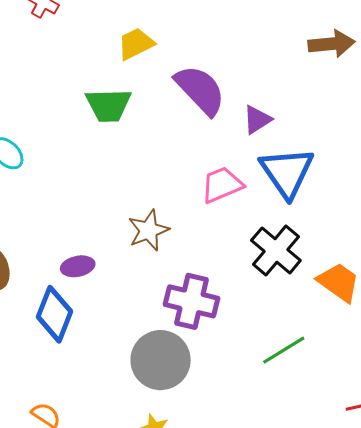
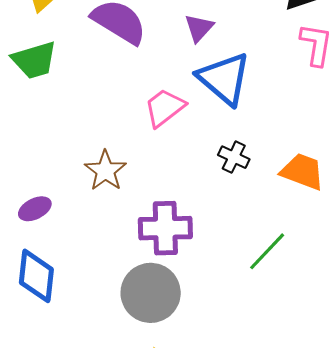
purple triangle: (257, 120) -> (199, 28), moved
black cross: (276, 250) -> (234, 157), size x0.6
purple ellipse: (78, 266) -> (35, 209), moved

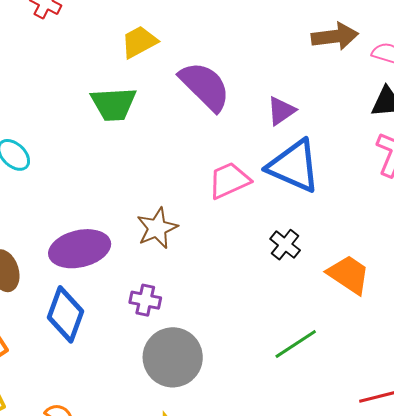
blue triangle: (224, 79) -> (294, 166), turned -30
purple ellipse: (35, 209) -> (80, 249), size x1.8
purple cross: (165, 228) -> (145, 300), moved, size x0.6

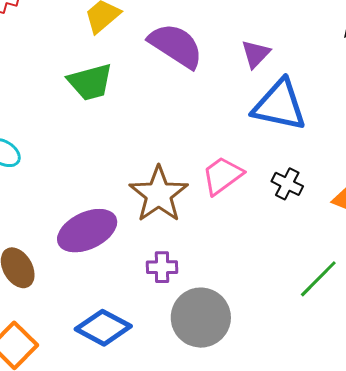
pink trapezoid: (229, 180) -> (222, 176), moved
brown star: (157, 228) -> (159, 194), size x1.4
blue diamond: (66, 314) -> (103, 328), moved, turned -70

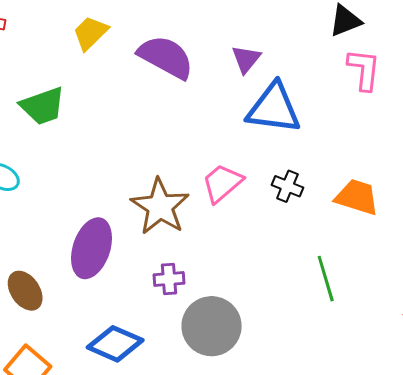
green trapezoid: (90, 82) -> (43, 106), moved
purple ellipse: (87, 231) -> (92, 248), turned -42
green line: (318, 279) -> (326, 279), turned -57

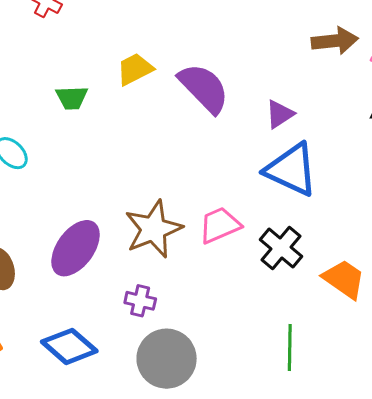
yellow trapezoid: (90, 33) -> (135, 69), moved
green trapezoid: (43, 106) -> (72, 98), size x0.7
black cross: (287, 186) -> (281, 248), size x1.4

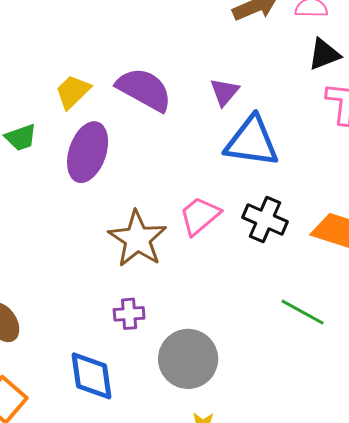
purple ellipse: (76, 248) -> (88, 152), moved
purple cross: (140, 301) -> (129, 314), moved
blue diamond: (69, 346) -> (92, 376), turned 58
green line: (290, 348) -> (303, 312), turned -45

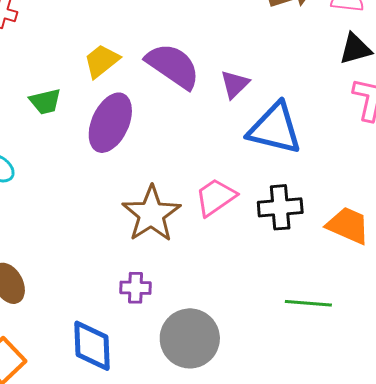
purple triangle: (224, 92) -> (235, 84), moved
black cross: (265, 220) -> (280, 207), turned -33
green line: (303, 312) -> (308, 303), turned -30

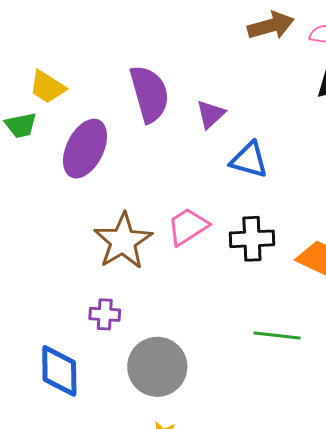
yellow trapezoid: (102, 61) -> (47, 87), moved, turned -111
purple semicircle: (173, 66) -> (149, 94), turned 38
blue triangle: (275, 129) -> (249, 160), size x0.7

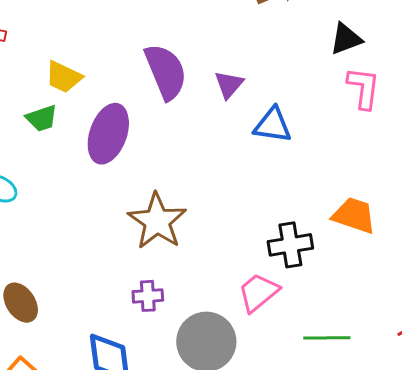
pink trapezoid: (188, 226) -> (258, 292), moved
black cross: (252, 239) -> (290, 245), moved
green line: (277, 336) -> (327, 338), moved

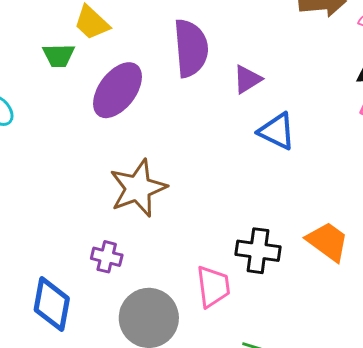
pink trapezoid: (258, 292) -> (213, 287), turned 105

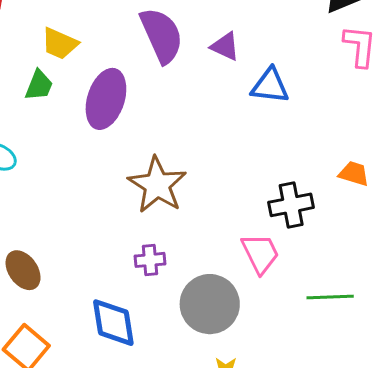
green trapezoid: (59, 56) -> (39, 85), turned -48
purple triangle: (247, 79) -> (225, 46), turned -44
orange trapezoid: (328, 242) -> (354, 174), size x0.7

